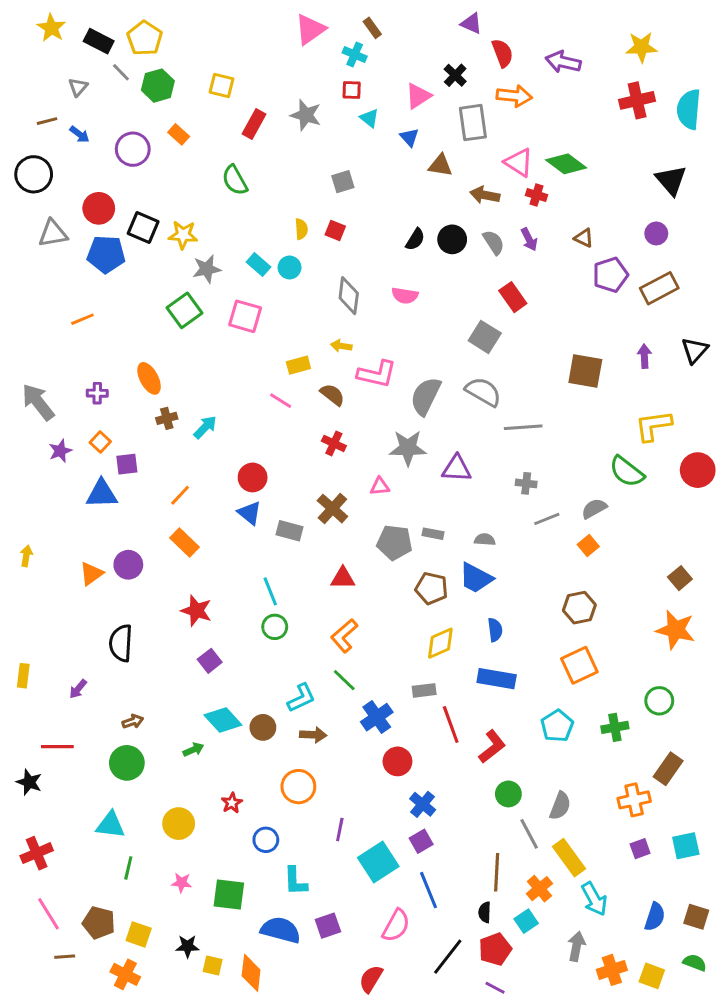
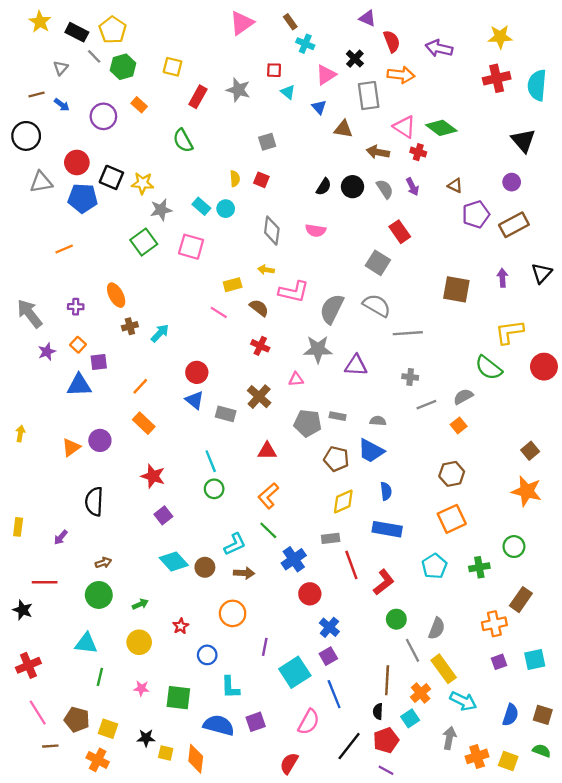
cyan cross: (355, 55) -> (305, 44), moved
green arrow: (193, 750) -> (140, 604), moved
cyan arrow: (594, 899) -> (463, 701), turned -35

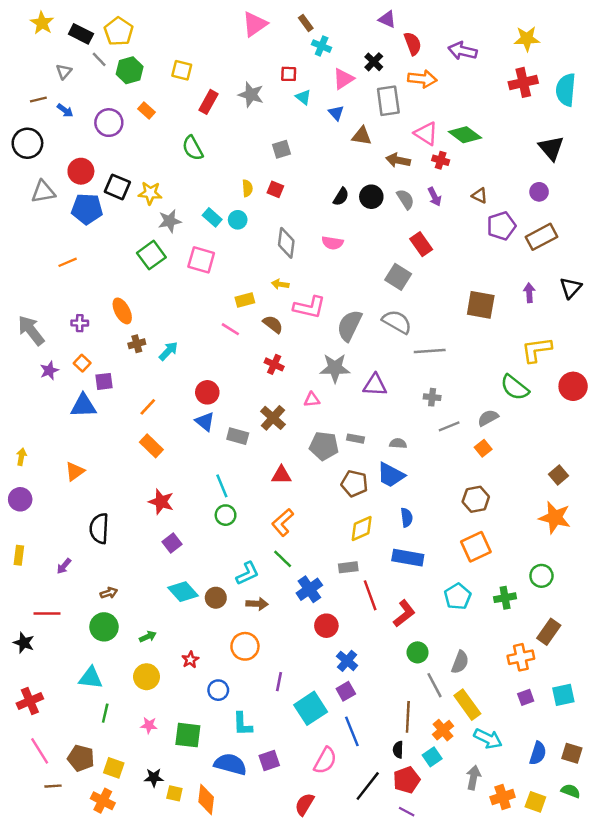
purple circle: (100, 440) -> (20, 499), moved

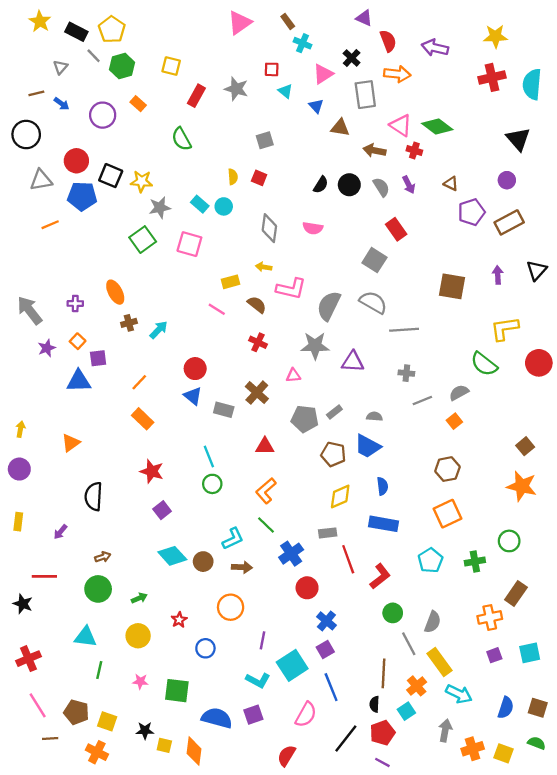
orange line: (68, 262) -> (50, 225), moved
gray rectangle: (356, 439) -> (334, 412), turned -49
cyan L-shape: (243, 724) -> (258, 680), moved, turned -60

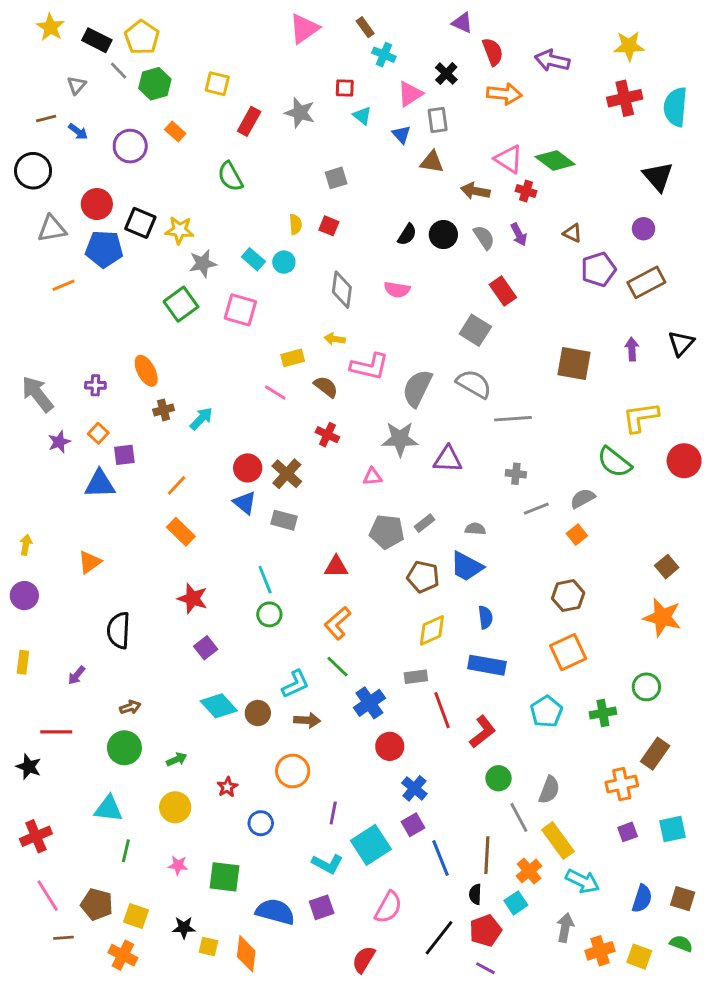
gray rectangle: (365, 95) -> (438, 120), moved, size x0.7
brown cross: (257, 393) -> (287, 474), moved
blue line: (331, 687) -> (440, 858), moved

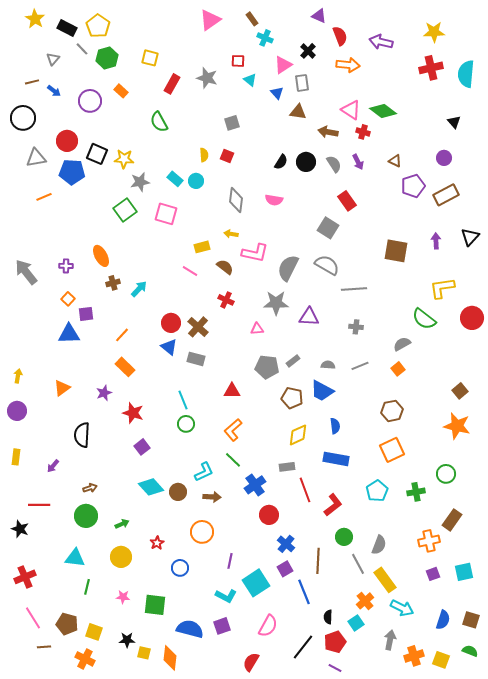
black triangle: (658, 177) -> (454, 122), size x0.6
purple star: (59, 442) -> (104, 393), moved
gray line: (536, 509) -> (360, 366), moved
brown line: (487, 855) -> (318, 561), moved

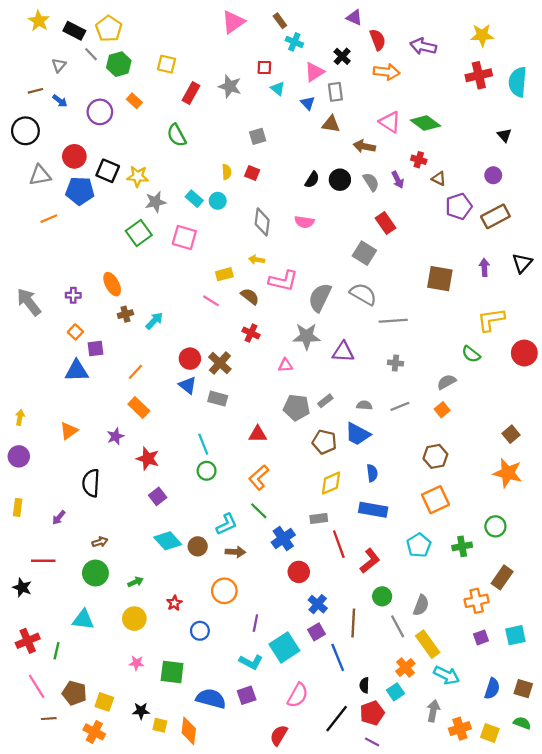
red cross: (363, 132) -> (419, 160), moved
green semicircle: (424, 319) -> (471, 354), size x0.7
green line: (87, 587) -> (57, 651), moved

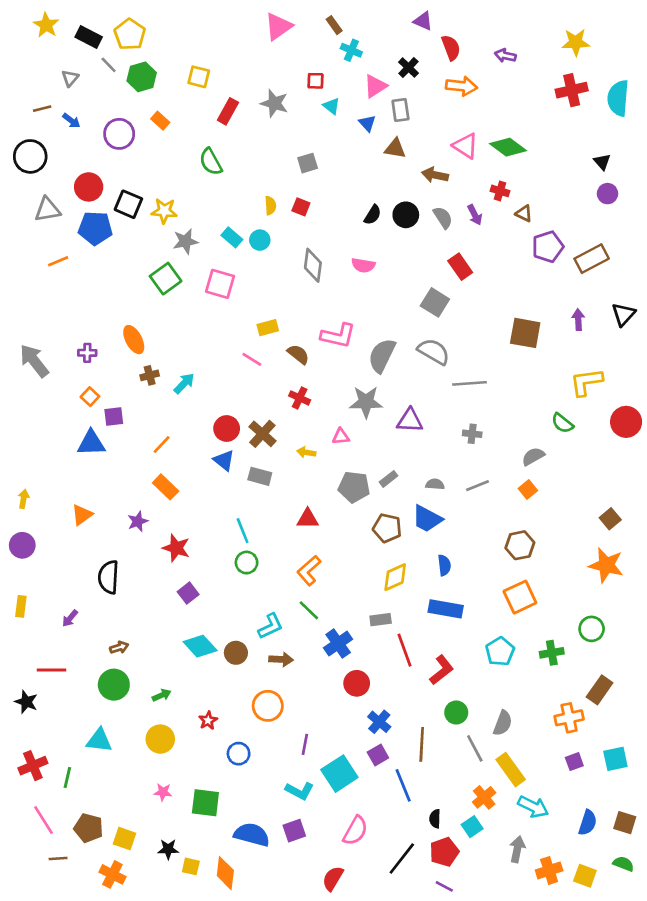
purple arrow: (423, 46) -> (505, 56), size x0.7
purple circle: (493, 175) -> (607, 194), moved
yellow arrow: (257, 260) -> (306, 452), moved

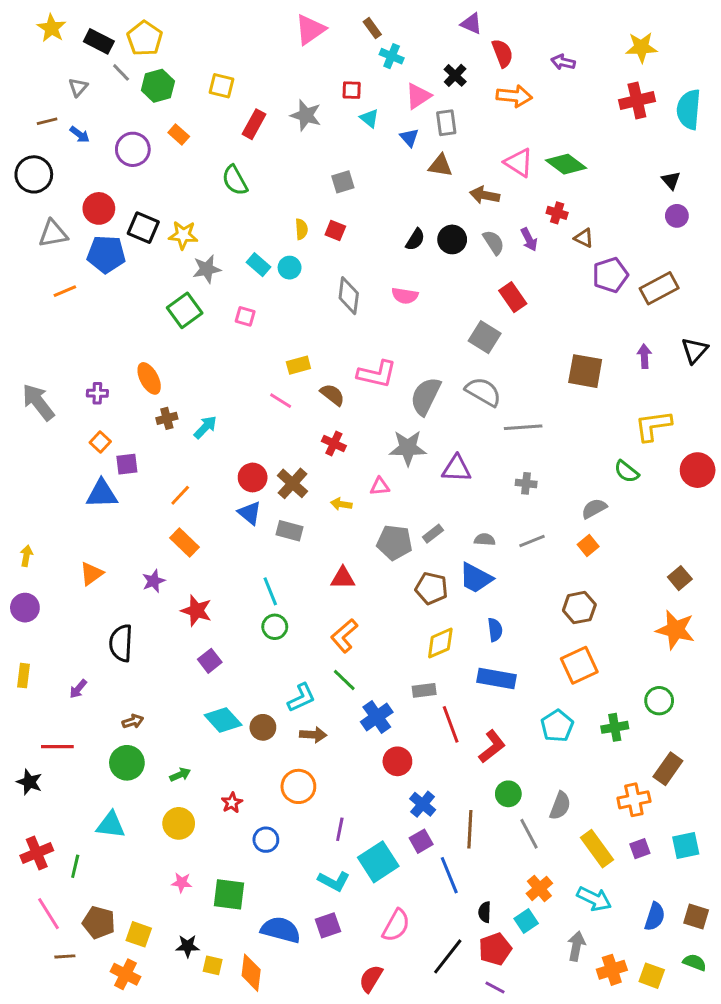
pink square: (220, 284) -> (245, 316), size x0.6
yellow rectangle: (511, 770) -> (597, 849), moved

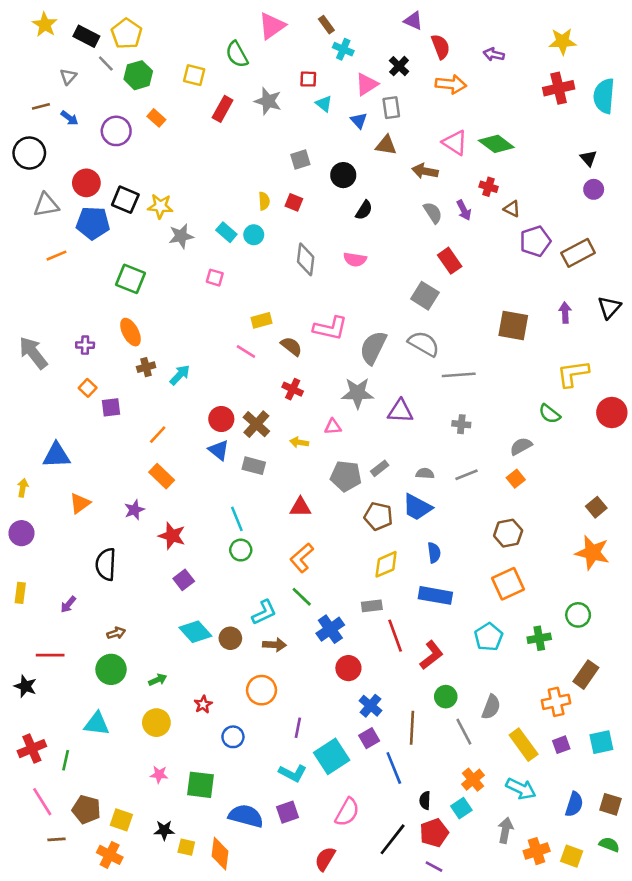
green semicircle: (235, 180) -> (237, 54), moved
black circle: (452, 239) -> (343, 175), moved
green square: (185, 310) -> (130, 279), moved, turned -32
blue triangle: (102, 494) -> (57, 455), moved

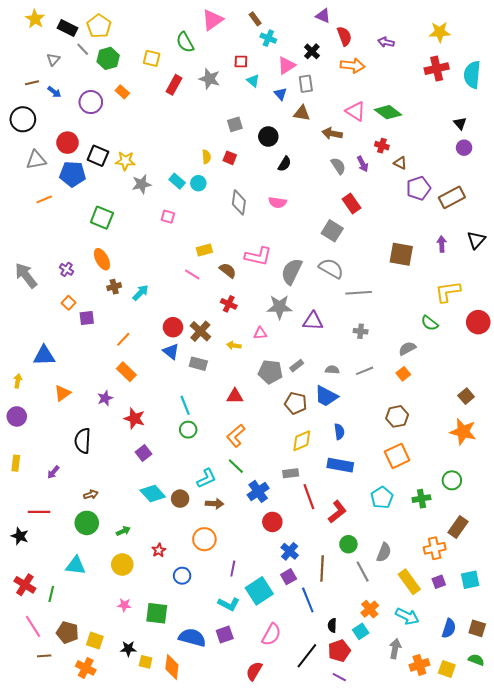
purple cross: (85, 345) -> (66, 269), turned 32
red cross: (32, 749) -> (25, 585), turned -35

